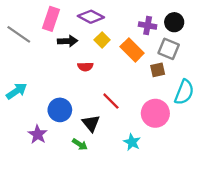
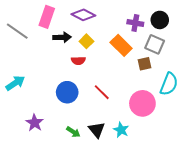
yellow square: (102, 40) -> (86, 41), moved
blue circle: (60, 110) -> (67, 92), moved
black triangle: (91, 123) -> (97, 130), moved

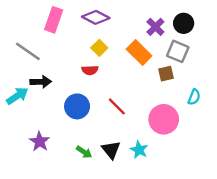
purple cross: (135, 23) -> (155, 27), turned 35
gray line: (17, 31) -> (28, 51), moved
black arrow: (62, 37) -> (41, 82), moved
cyan semicircle: (169, 84) -> (194, 97), size x0.6

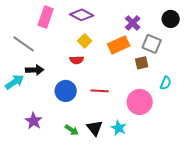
black circle: (184, 23) -> (171, 19), moved
orange rectangle: (139, 53) -> (119, 45), turned -70
red line: (117, 106) -> (100, 91), turned -42

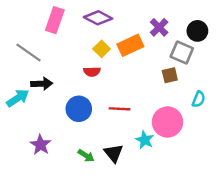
black circle: (171, 19) -> (197, 31), moved
orange rectangle: (119, 45) -> (130, 45), moved
cyan star: (119, 128) -> (145, 140), moved

